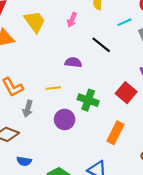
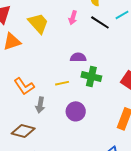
black line: (101, 45) -> (100, 22), moved
green cross: (88, 100) -> (91, 77), moved

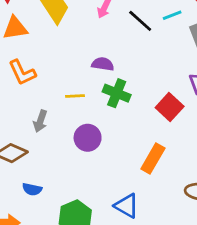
orange L-shape: (24, 86) -> (22, 73), moved

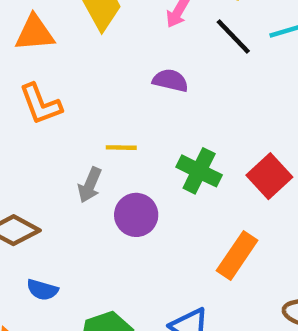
purple semicircle: (103, 64) -> (170, 80), moved
green cross: (117, 93) -> (199, 171), moved
gray arrow: (40, 121) -> (90, 185), moved

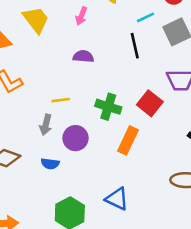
black line: (233, 36) -> (135, 46), moved, turned 40
orange rectangle: (237, 255) -> (128, 140), moved
blue semicircle: (42, 290) -> (50, 164), moved

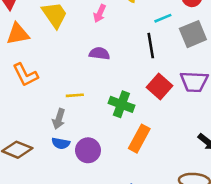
red square: (150, 103) -> (160, 86), moved
purple circle: (76, 138) -> (88, 150), moved
blue semicircle: (50, 164) -> (61, 143), moved

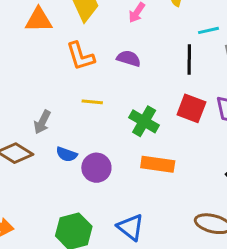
orange L-shape: (25, 75) -> (80, 56), moved
red square: (160, 86) -> (191, 108), turned -30
gray arrow: (59, 119) -> (42, 122), moved
orange rectangle: (139, 139) -> (158, 164), turned 60

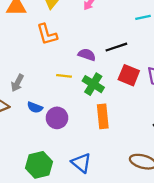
purple semicircle: (129, 58) -> (87, 55), moved
black line: (189, 60) -> (116, 47), moved, turned 70
yellow line: (92, 102) -> (64, 76), moved
orange rectangle: (158, 164) -> (103, 116), turned 75

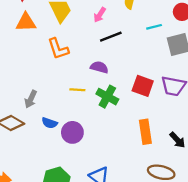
black line: (116, 47) -> (111, 37), moved
orange rectangle: (103, 116) -> (145, 132), moved

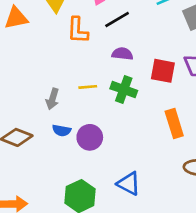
orange L-shape: (58, 49) -> (78, 30), moved, turned 30
purple semicircle: (99, 67) -> (122, 54), moved
gray arrow: (31, 99) -> (52, 99), moved

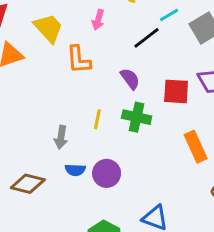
black line: (117, 19) -> (147, 38), moved
purple semicircle: (122, 54) -> (130, 79), turned 54
yellow line: (88, 87) -> (97, 119), turned -66

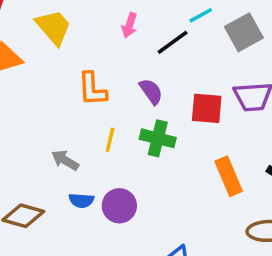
pink arrow: (98, 20) -> (129, 25), moved
orange L-shape: (79, 60) -> (92, 89), moved
gray arrow: (61, 137) -> (65, 160), turned 110

